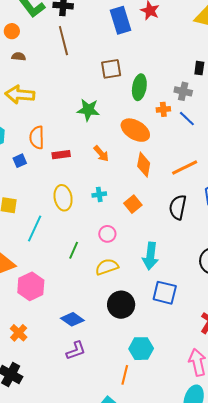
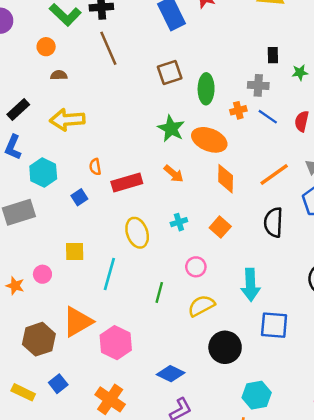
green star: (88, 110) -> (171, 129), moved, turned 30
orange semicircle: (37, 137) -> (95, 167), size x0.6
red rectangle: (61, 155) -> (127, 182), size x1.4
orange cross: (19, 333) -> (110, 399), size x1.4

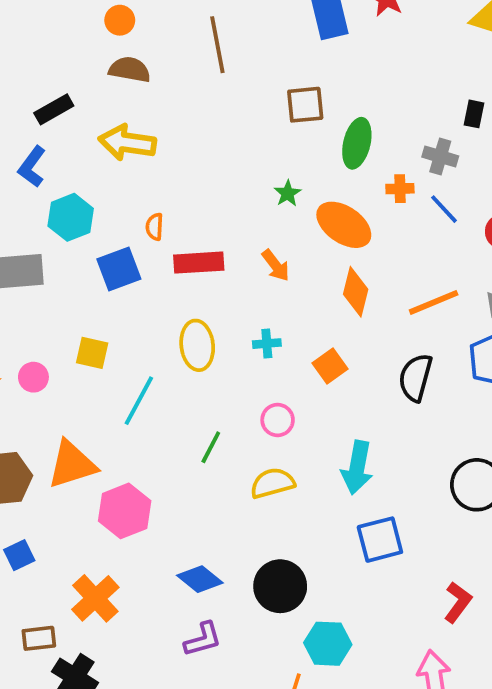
brown semicircle: (59, 75) -> (130, 70), size x1.5
green star: (171, 129) -> (288, 193), size x0.6
blue square: (79, 197) -> (119, 269), size x1.6
blue square: (274, 325) -> (380, 540), turned -32
black circle: (225, 347) -> (280, 586), moved

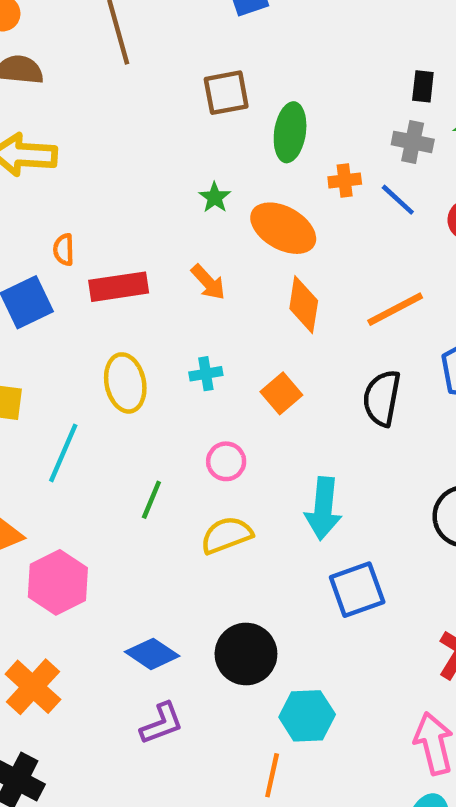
gray cross: (440, 156) -> (413, 142), moved

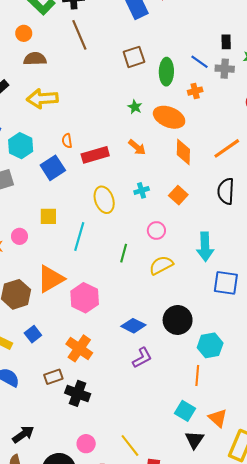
blue line: (398, 200) -> (199, 62), moved
blue square: (357, 590) -> (226, 283), turned 35

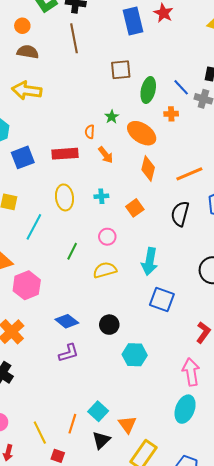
orange semicircle: (67, 141) -> (90, 132), moved
black circle: (178, 320) -> (109, 325), size x0.7
orange line: (197, 375) -> (72, 424), moved

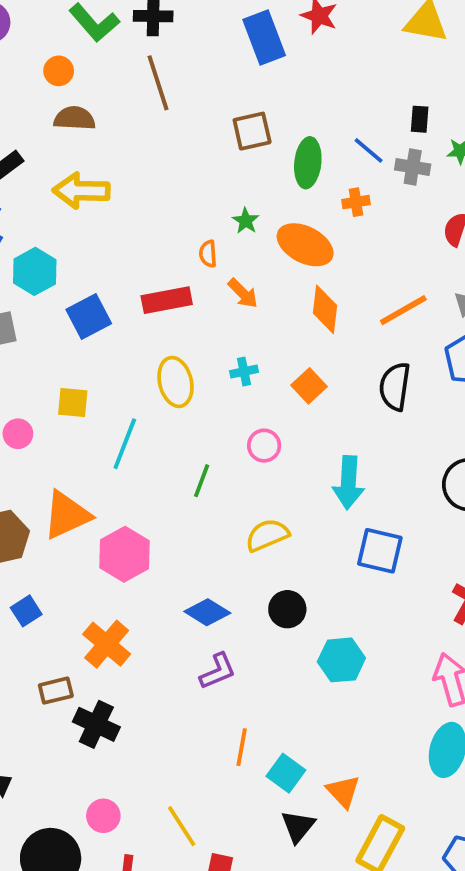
yellow semicircle: (105, 270) -> (267, 535), moved
orange line: (72, 424) -> (242, 747), moved

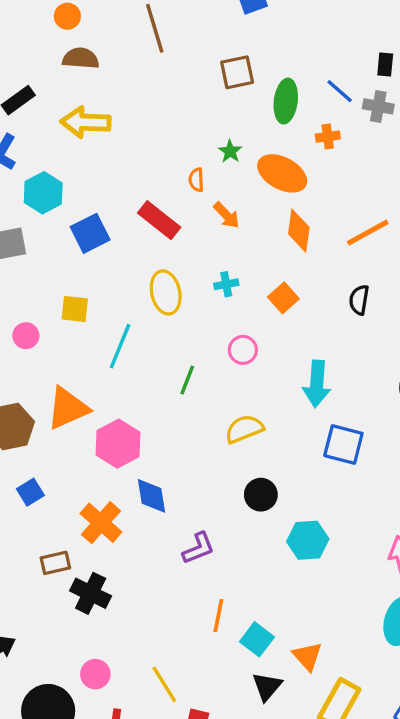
red rectangle: (167, 300) -> (159, 220), turned 48
black semicircle: (395, 387) -> (359, 300), size x0.7
blue diamond: (207, 612) -> (151, 496), moved, turned 48

